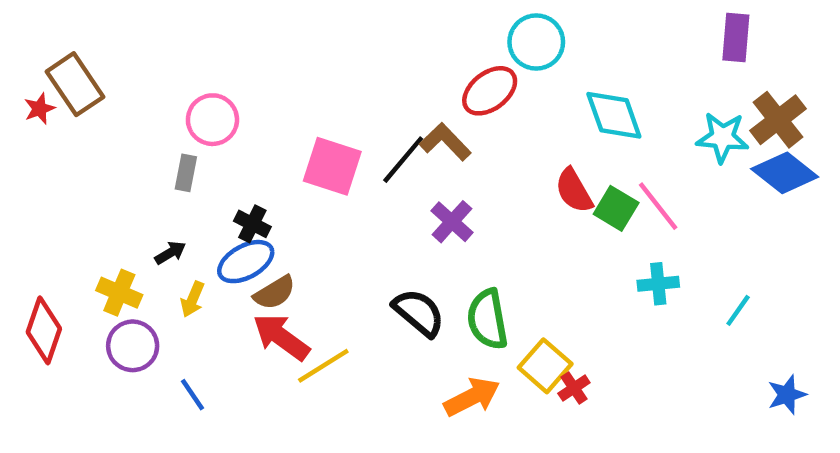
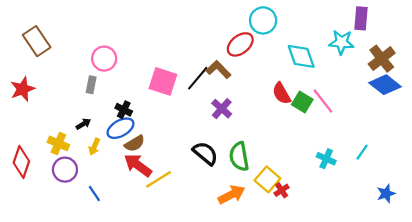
red star: (39, 109) -> (23, 89), moved, size x1.6
cyan star: (723, 137) -> (341, 42), moved
cyan cross: (658, 284) -> (326, 159), moved, turned 30

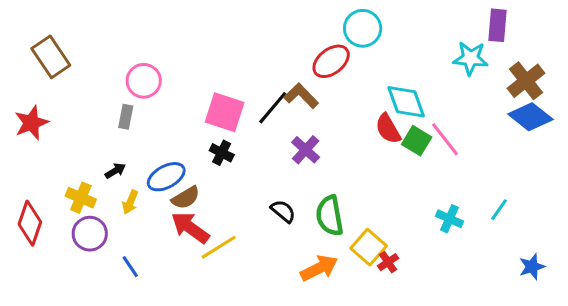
cyan diamond: (301, 56) -> (406, 102), moved
black cross: (124, 110) -> (222, 153), moved
black semicircle: (205, 153) -> (283, 211), size x0.7

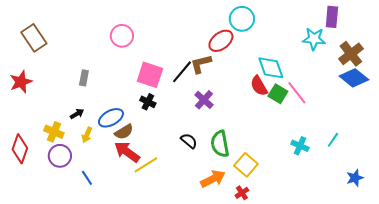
pink circle: (144, 81) -> (122, 36), moved
brown L-shape: (301, 96) -> (201, 64), turned -60
red cross: (388, 262) -> (242, 193), moved

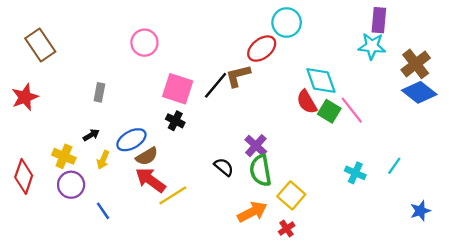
purple rectangle: (332, 17) -> (379, 20), moved
purple cross: (204, 100) -> (256, 146), moved

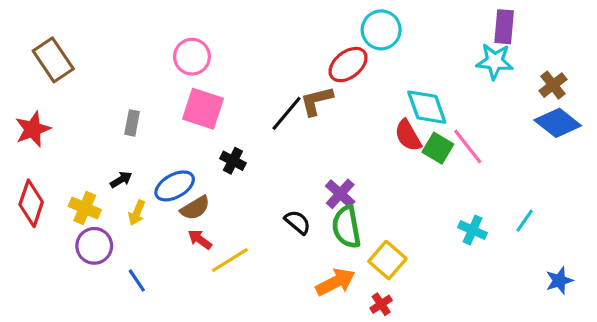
brown cross: (416, 64) -> (553, 85), size x0.7
pink square: (178, 89) -> (203, 109), moved
red diamond: (24, 176) -> (31, 203), moved
red arrow: (150, 180) -> (200, 240), size x0.6

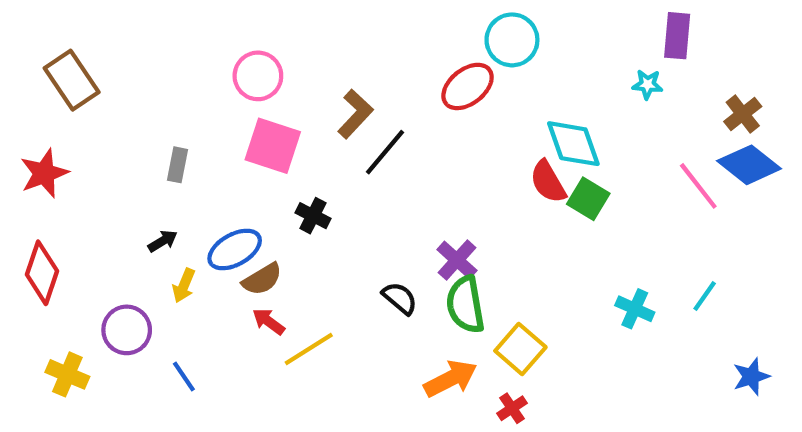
cyan star: (495, 61) -> (647, 84), moved, size x0.6
brown L-shape: (317, 101) -> (355, 114), moved, turned 147
pink line: (468, 147) -> (698, 186), moved
yellow cross: (85, 208) -> (67, 374), moved

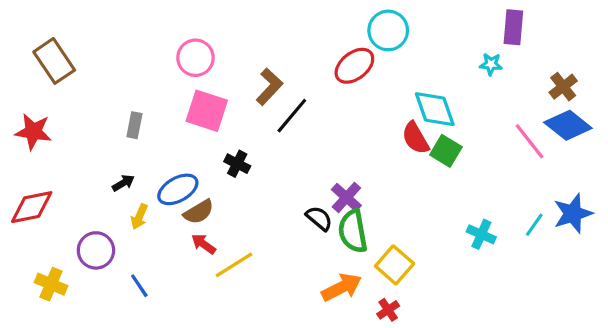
red star: (44, 173) -> (33, 132), turned 30
red diamond: (42, 273) -> (32, 207), turned 60
black semicircle: (400, 298) -> (319, 218), moved
blue star: (751, 377) -> (573, 213), moved, size x1.4

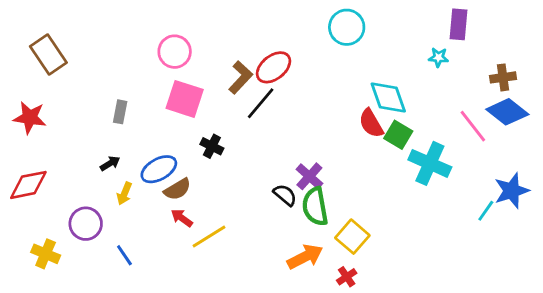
red ellipse: (354, 66) -> (274, 67), moved
brown cross: (563, 87) -> (503, 77), turned 30
cyan line: (534, 225) -> (486, 211), moved
cyan cross: (481, 234) -> (430, 163), moved, size x1.6

